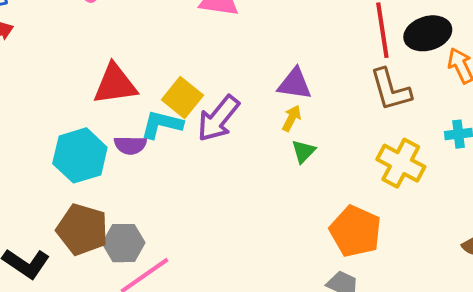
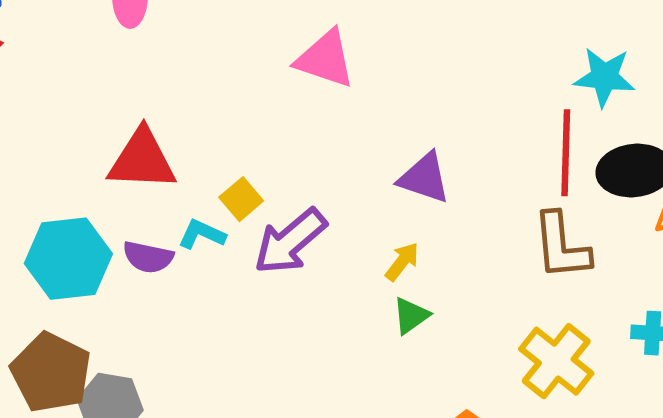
purple triangle: (295, 84) -> (424, 178), moved
yellow square: (182, 98) -> (241, 199), size x0.7
cyan L-shape: (162, 124) -> (202, 234), size x0.7

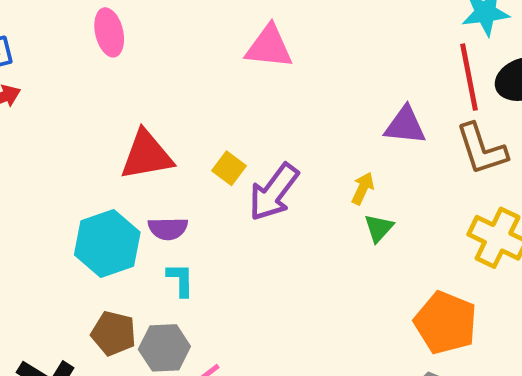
purple triangle: (424, 178) -> (405, 125), moved
cyan L-shape: (202, 234) -> (180, 280), moved, turned 78
brown pentagon: (51, 372) -> (114, 333), size x0.7

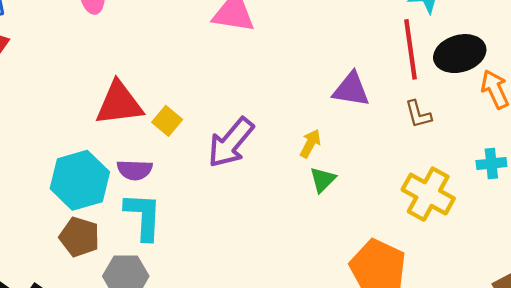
brown L-shape: (482, 149) -> (418, 114), size x0.6
yellow square: (229, 168) -> (167, 121), moved
cyan L-shape: (180, 280) -> (143, 216), size x1.6
brown pentagon: (114, 333) -> (79, 237), moved

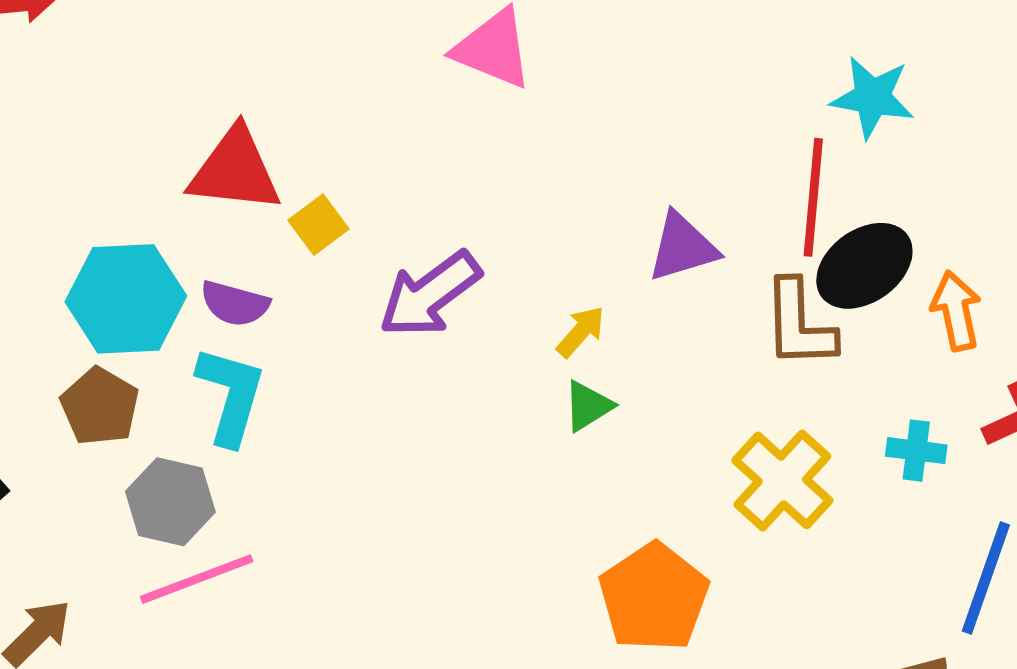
black ellipse: (460, 54) -> (864, 266), moved, turned -33
purple triangle: (351, 89) -> (683, 247), turned -39
brown L-shape: (418, 114) -> (799, 324), size x1.6

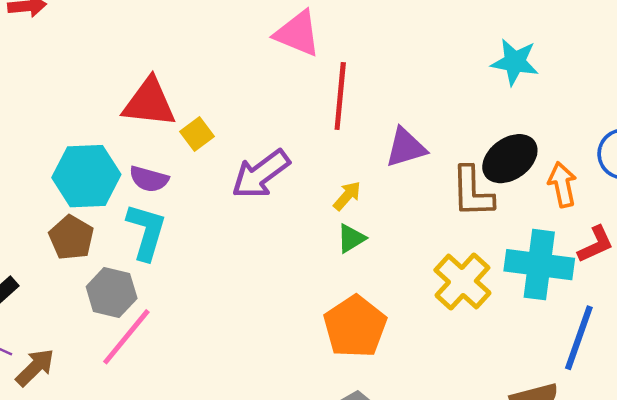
red line: (813, 197) -> (340, 96), moved
cyan cross: (916, 451) -> (539, 265), size x2.0
pink line: (197, 579) -> (126, 337), turned -30
orange pentagon: (654, 597) -> (355, 327), moved

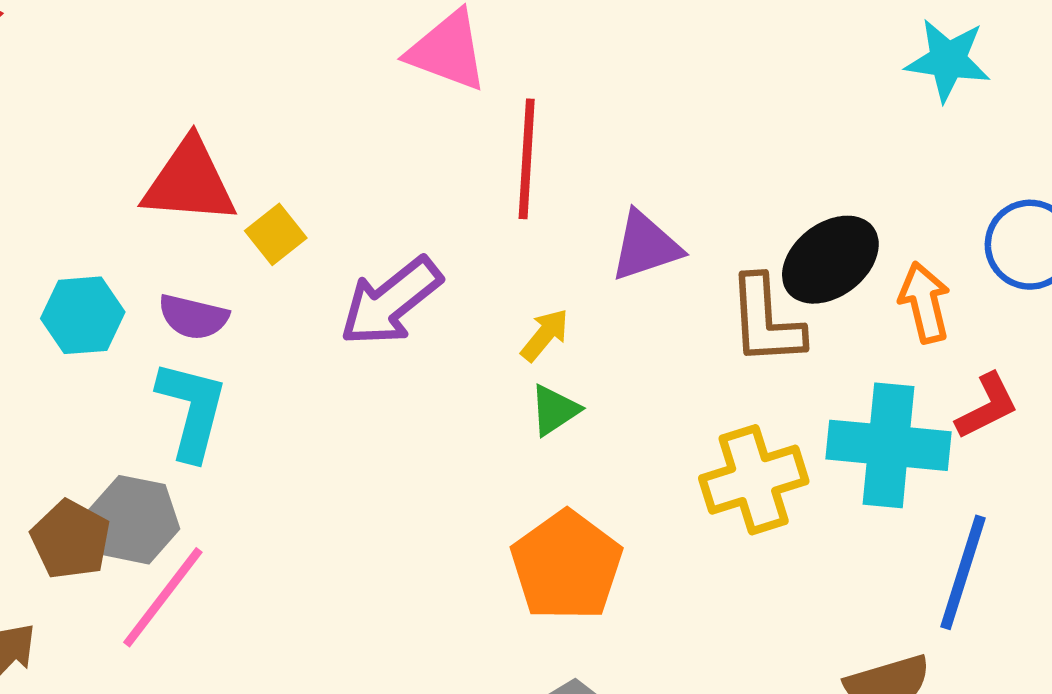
cyan star: (515, 62) -> (948, 60), moved
cyan hexagon: (86, 176) -> (83, 315), size x0.7
brown pentagon: (71, 238) -> (71, 540), moved
yellow cross: (462, 281) -> (754, 480), turned 32

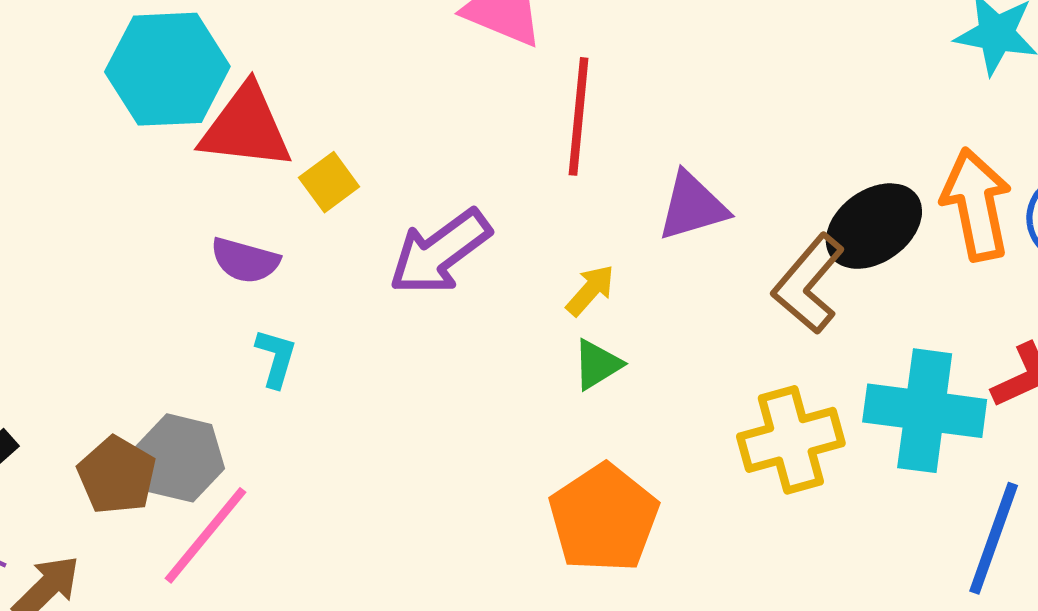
orange arrow: (925, 302) -> (976, 204), moved, size x1.4
cyan hexagon: (83, 315) -> (167, 69), moved, size x1.5
brown L-shape: (766, 321) -> (808, 284), turned 42
cyan L-shape: (192, 410) -> (276, 358), moved, size x0.6

